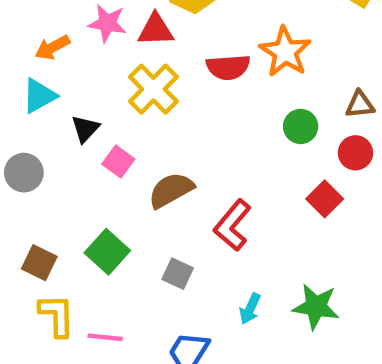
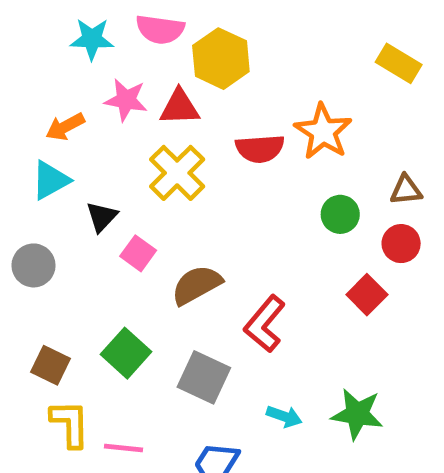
gray square: (178, 274) -> (204, 377), size x1.5
cyan arrow: (250, 309) -> (284, 416), turned -96

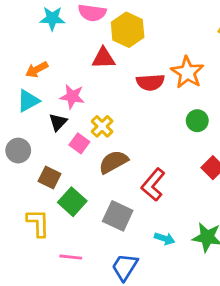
pink star: (126, 100) -> (72, 97), moved
yellow cross: (177, 173) -> (102, 126), moved, size x0.7
brown square: (51, 365) -> (49, 178), moved
yellow L-shape: (70, 424) -> (38, 223), moved

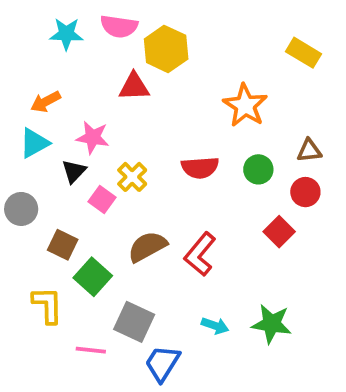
red semicircle: (150, 82) -> (200, 168), moved
brown semicircle: (113, 162) -> (147, 247), moved
gray square: (118, 216) -> (134, 322), moved

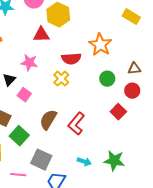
pink star: (93, 137) -> (29, 63), moved
red semicircle: (200, 168) -> (71, 59), moved
yellow cross: (132, 177) -> (61, 79), moved
brown semicircle: (147, 247) -> (48, 120), turned -30

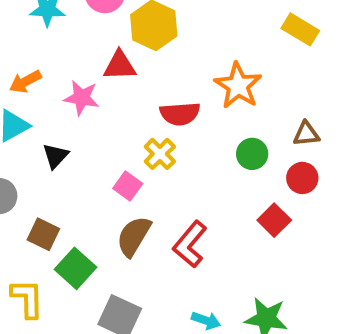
pink star: (29, 63) -> (82, 98), moved
pink square: (24, 95) -> (128, 186), moved

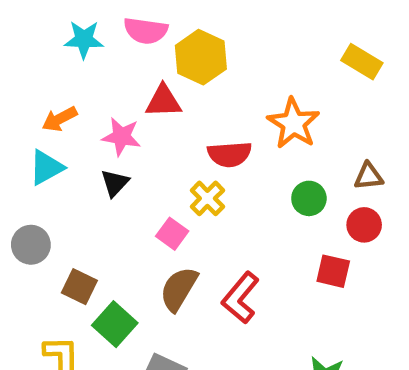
black triangle: (55, 156) -> (115, 183), moved
red square: (274, 220) -> (333, 271), turned -32

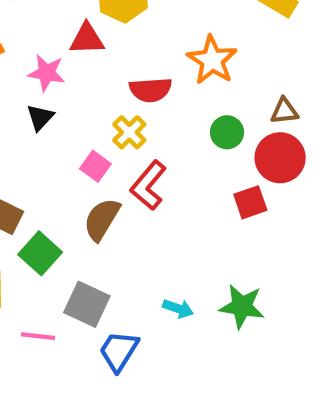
red circle: (364, 225) -> (280, 158), size x1.5
red square: (333, 271) -> (250, 202), turned -32
red L-shape: (241, 298) -> (148, 185), moved

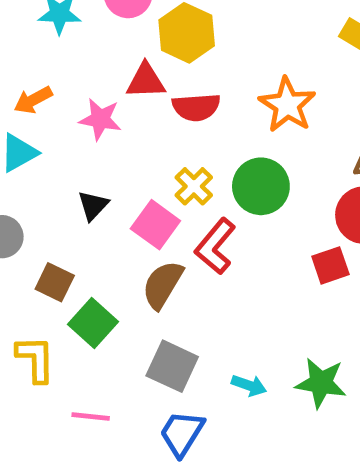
red semicircle: (151, 90) -> (196, 107), moved
black triangle: (40, 117) -> (93, 206), moved
green circle: (227, 132) -> (261, 186), moved, size x1.5
pink square: (95, 166) -> (155, 225), size x1.4
gray square: (87, 304) -> (172, 366), moved

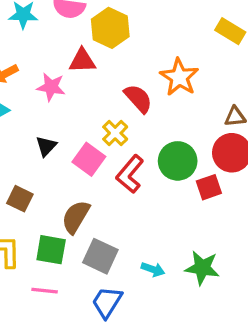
red semicircle: (196, 107) -> (138, 99), moved, turned -128
green circle: (261, 186) -> (178, 161), moved
brown semicircle: (163, 285) -> (76, 217), moved
green square: (93, 323) -> (51, 250), moved, turned -32

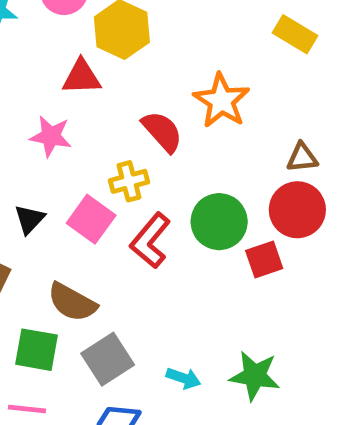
pink star: (51, 87) -> (51, 136), moved
yellow cross: (115, 133) -> (129, 181), turned 30
black triangle: (46, 146) -> (29, 219), moved
brown semicircle: (76, 217) -> (72, 302), turned -92
gray square: (100, 256) -> (108, 359), turned 32

